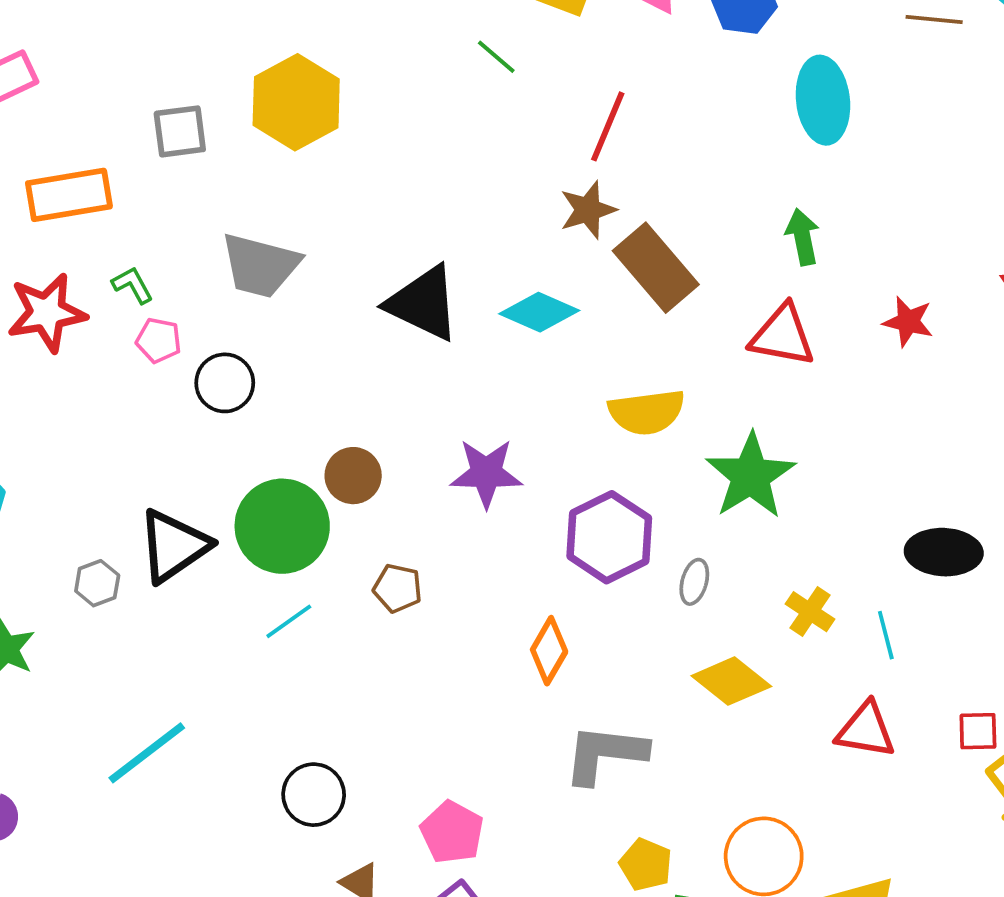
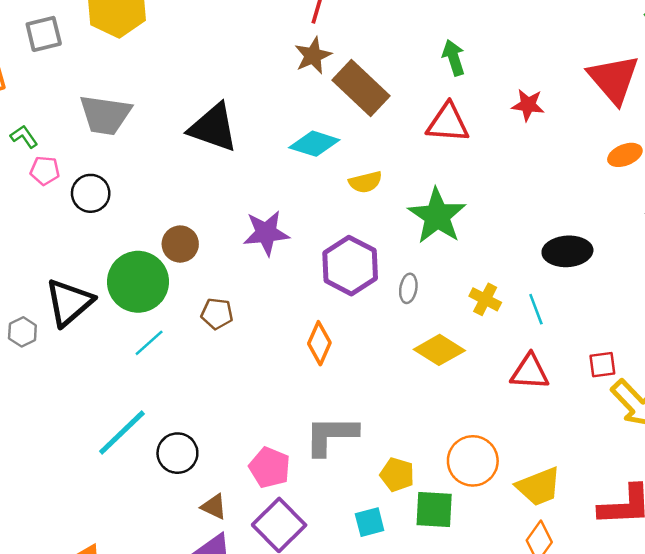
cyan diamond: (539, 312) -> (314, 144), moved
yellow semicircle: (647, 412) -> (365, 182), size x0.7
cyan line: (147, 753) -> (122, 433), moved
gray L-shape: (605, 754) -> (331, 435), moved

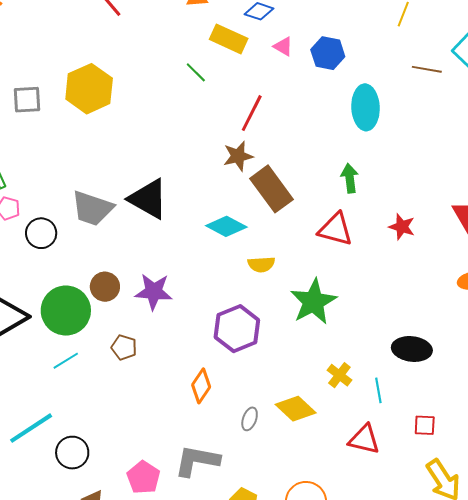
gray trapezoid: (105, 115) -> (92, 208), moved
purple star: (266, 233) -> (154, 292), moved
gray ellipse: (408, 288) -> (250, 419), moved
red square: (602, 365) -> (425, 425), moved

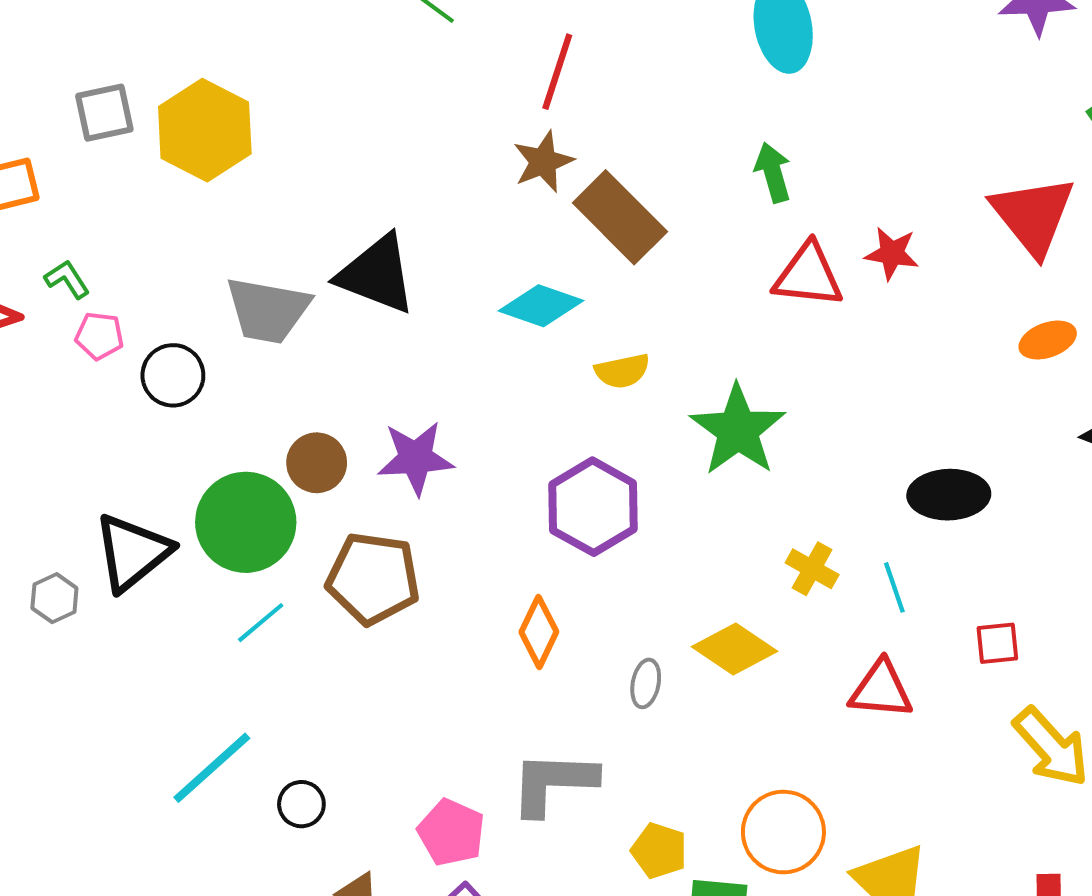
yellow hexagon: (89, 89) -> (205, 130), moved
red triangle: (335, 229) -> (808, 275), moved
brown pentagon: (124, 347) -> (373, 578), size x1.8
black circle: (72, 453) -> (301, 804), size x0.7

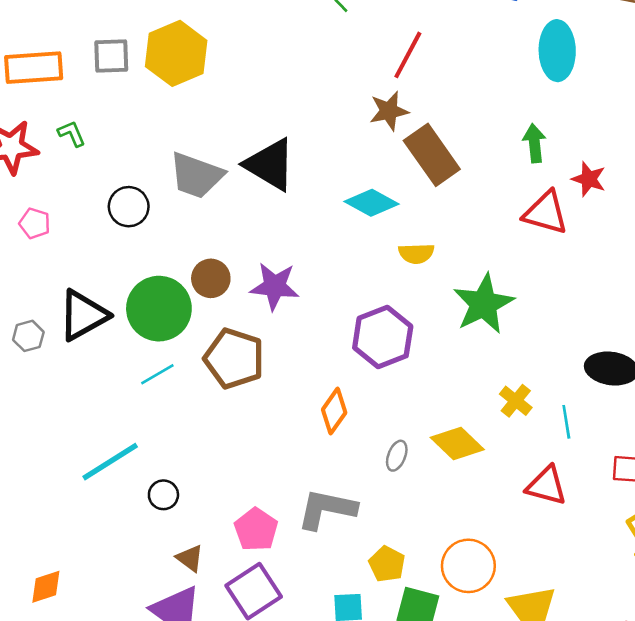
gray square: (104, 113) -> (111, 56), moved
red star: (892, 253) -> (589, 179), moved
pink pentagon: (99, 336) -> (35, 223), moved

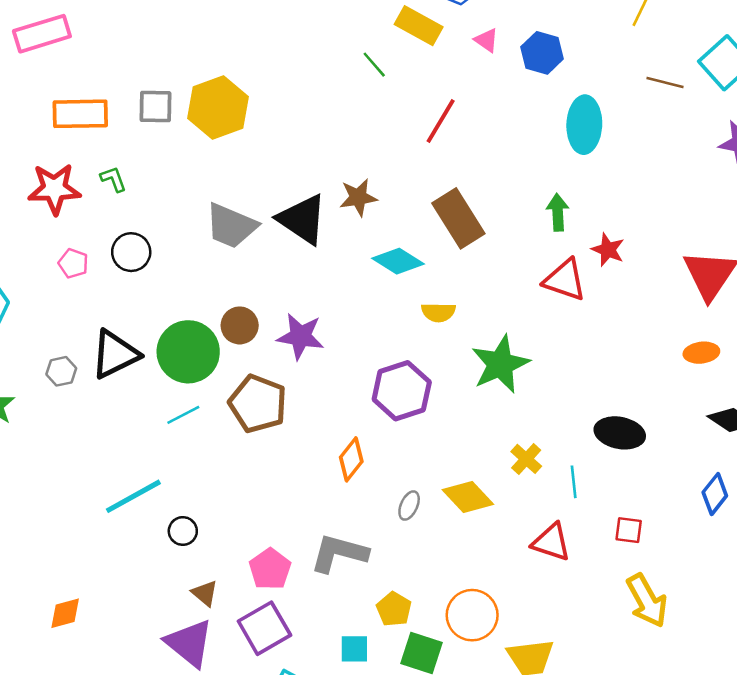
brown star: (389, 111) -> (358, 197), moved
black circle: (129, 207) -> (131, 252), moved

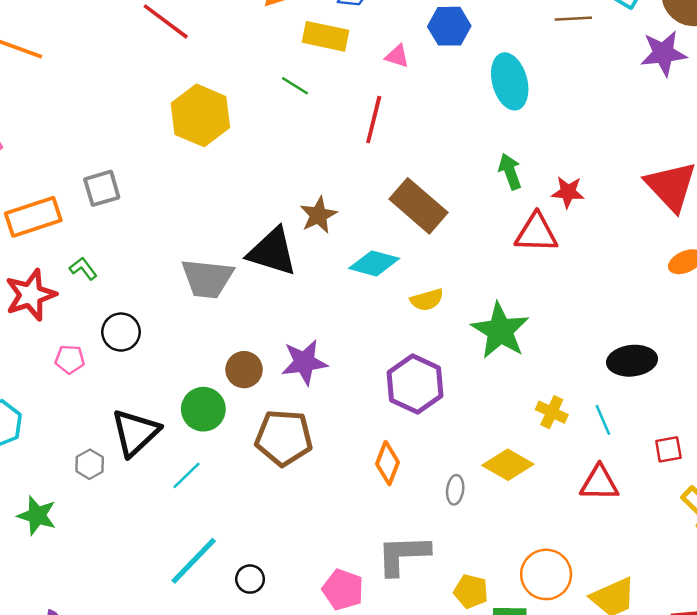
pink triangle: (487, 40) -> (397, 56), moved
yellow hexagon: (218, 107) -> (200, 115), moved
green circle: (188, 352) -> (203, 409), size x0.7
cyan line: (183, 415) -> (186, 475), moved

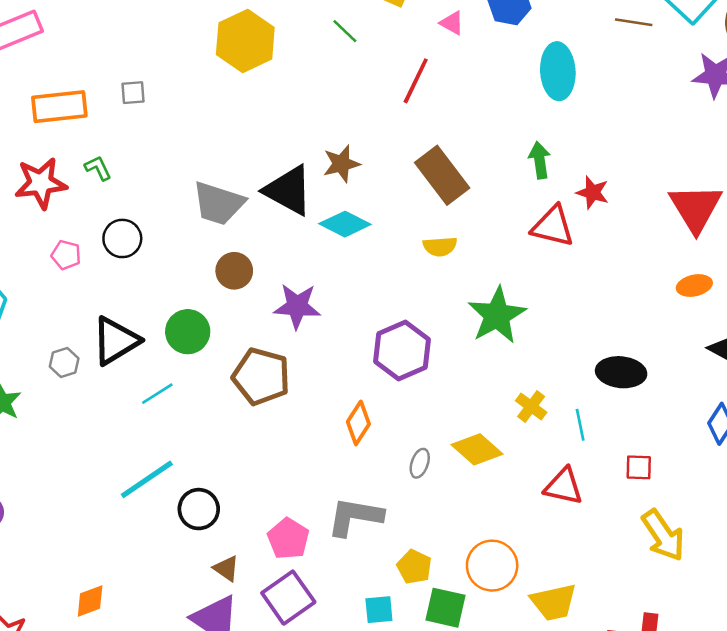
gray square: (102, 188) -> (133, 93), size x0.7
cyan diamond: (374, 263) -> (345, 224), moved
yellow semicircle: (427, 300) -> (440, 247), moved
brown circle: (244, 370) -> (234, 271), moved
black circle: (250, 579) -> (199, 509), size x1.4

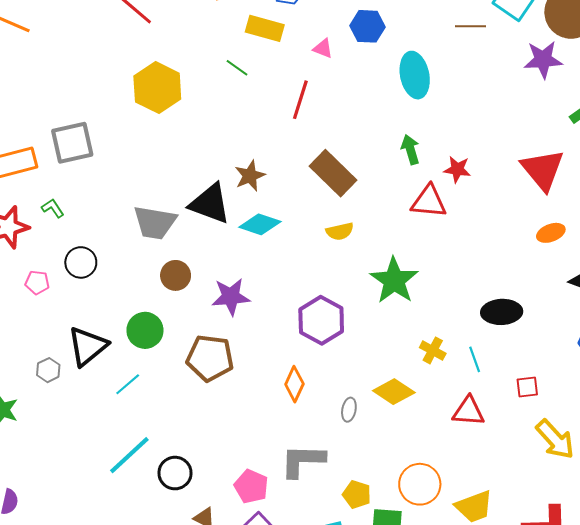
gray square: (133, 93) -> (72, 143), size x2.0

